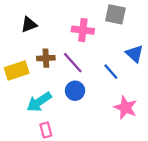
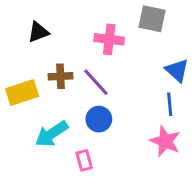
blue line: (111, 72) -> (170, 104), moved, turned 36
pink rectangle: (46, 130) -> (84, 160), moved

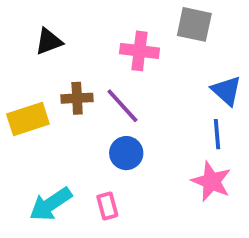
cyan arrow: (52, 134) -> (51, 204), moved

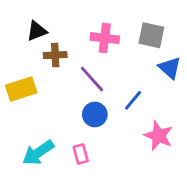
gray square: (194, 24) -> (151, 35), moved
brown cross: (77, 98) -> (55, 55), moved
blue line: (217, 134) -> (133, 100), moved, turned 45

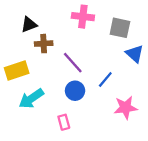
pink cross: (105, 38) -> (83, 17), moved
pink star: (158, 136) -> (126, 108), turned -30
cyan arrow: (38, 153) -> (31, 99), moved

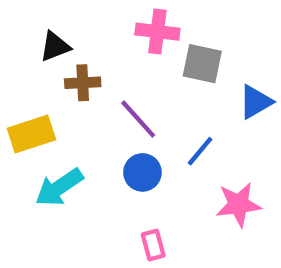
gray square: (120, 28) -> (202, 64), moved
blue triangle: (135, 54) -> (256, 102), turned 48
pink rectangle: (64, 122) -> (153, 245), moved

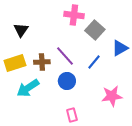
black triangle: (55, 46) -> (21, 30), moved, turned -35
gray square: (202, 64) -> (95, 30), turned 30
brown cross: (83, 83) -> (42, 62), moved
blue line: (200, 151) -> (94, 62), moved

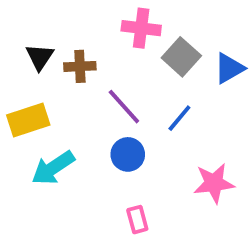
blue triangle: (120, 48) -> (229, 68), moved
brown cross: (42, 62) -> (80, 66), moved

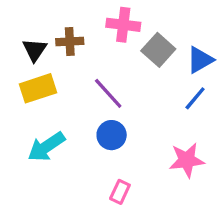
brown cross: (80, 66) -> (70, 42), moved
blue line: (179, 118) -> (195, 98), moved
yellow rectangle: (28, 120) -> (38, 88), moved
pink rectangle: (137, 220) -> (120, 192), turned 40

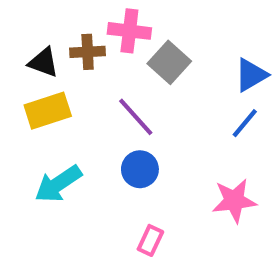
pink cross: (123, 25) -> (129, 31), moved
black triangle: (35, 50) -> (44, 62), turned -44
gray square: (158, 50) -> (169, 62), moved

